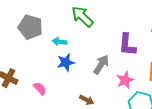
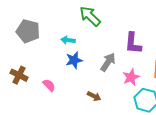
gray pentagon: (30, 27) -> (28, 31), moved

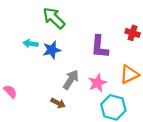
blue star: (74, 60) -> (52, 50), moved
gray arrow: (108, 62) -> (71, 80), moved

